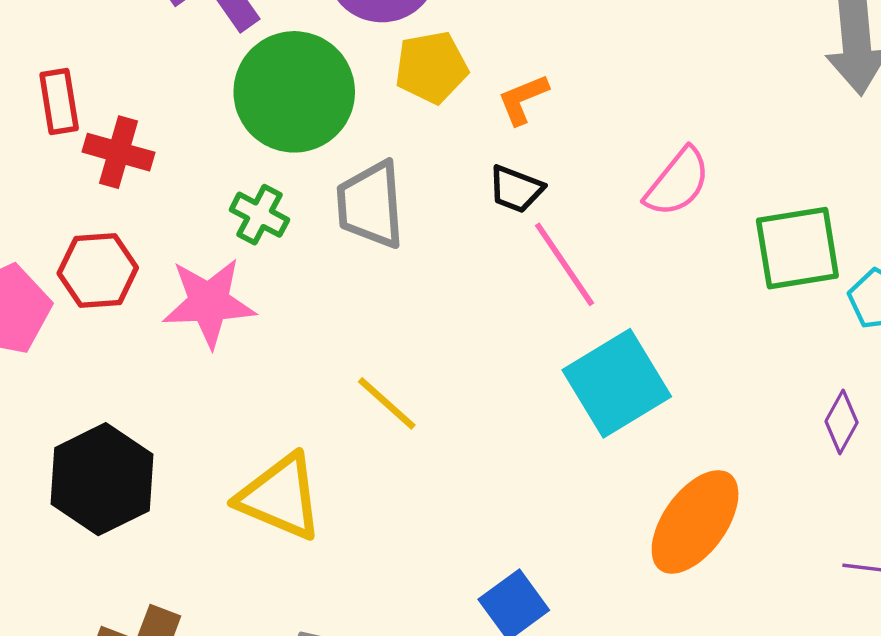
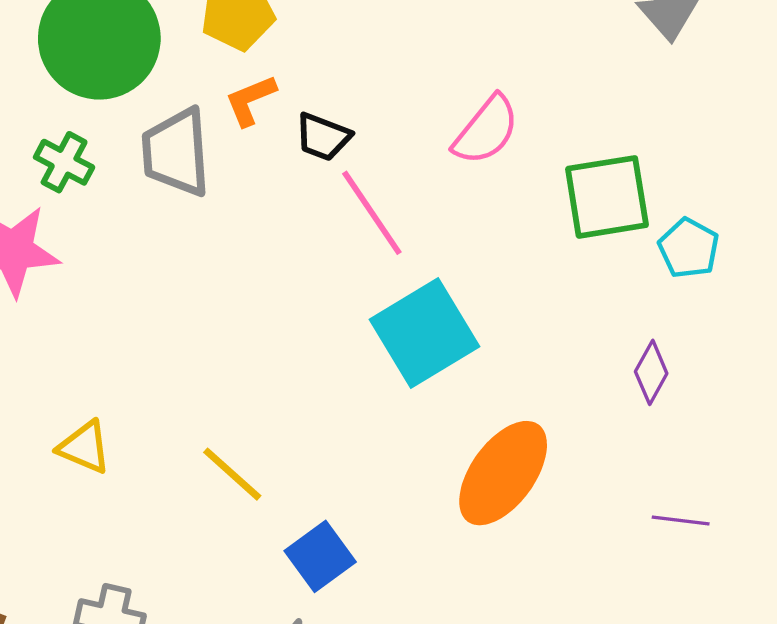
orange L-shape: (523, 99) -> (250, 100), moved
yellow line: (387, 403) -> (232, 474), moved
yellow triangle: (280, 497) -> (84, 447), size x0.6

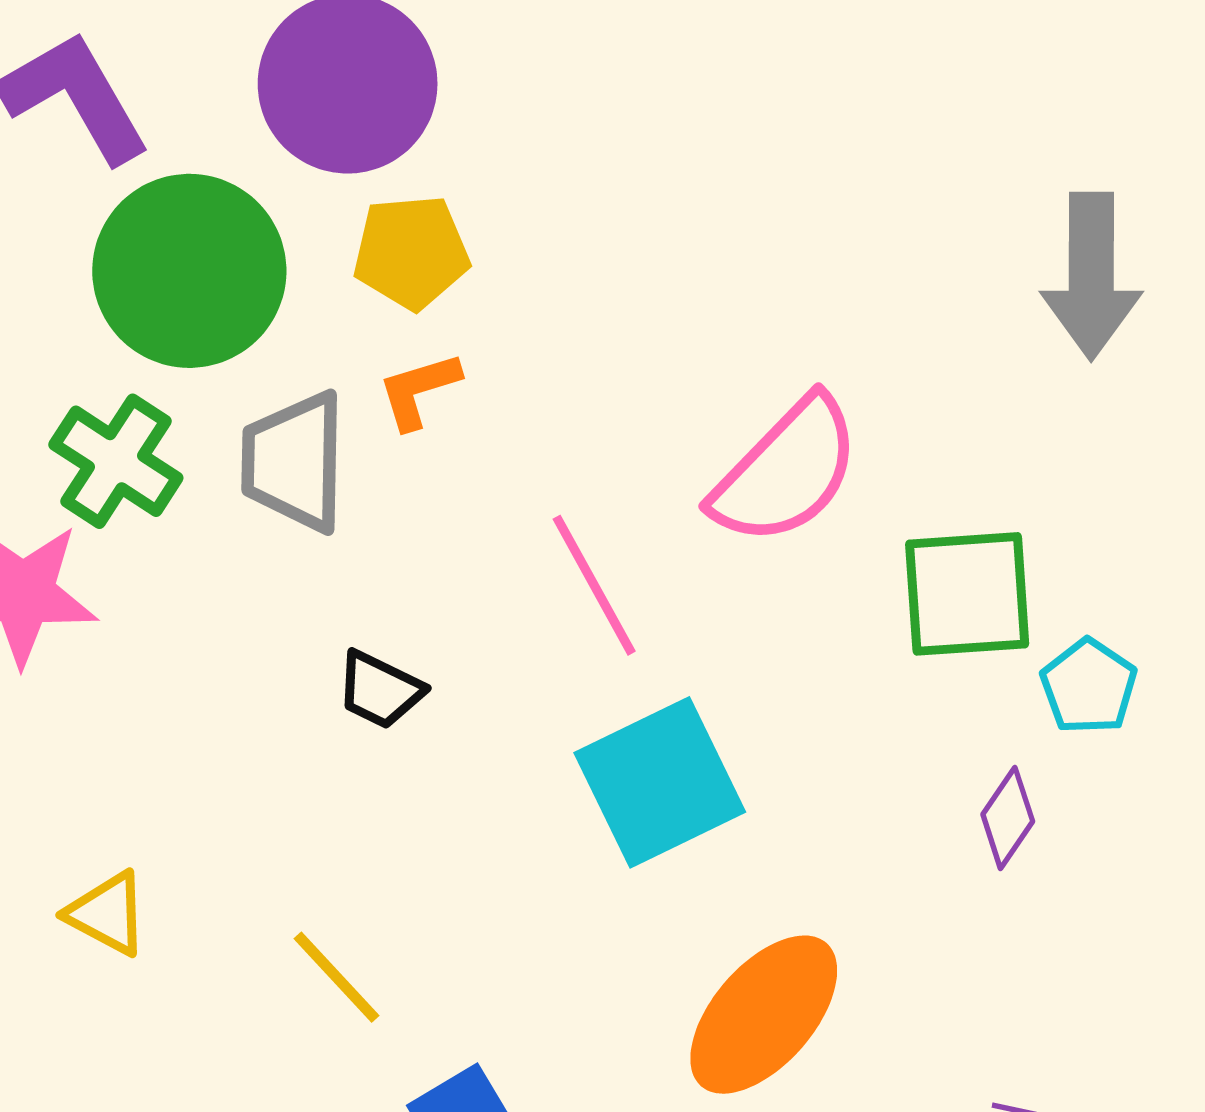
pink semicircle: (486, 130) -> (786, 471), size x1.4
black trapezoid: (323, 137) -> (380, 690), moved
green cross: (64, 162) -> (116, 461), size x1.4
purple diamond: (651, 372) -> (1008, 818), moved

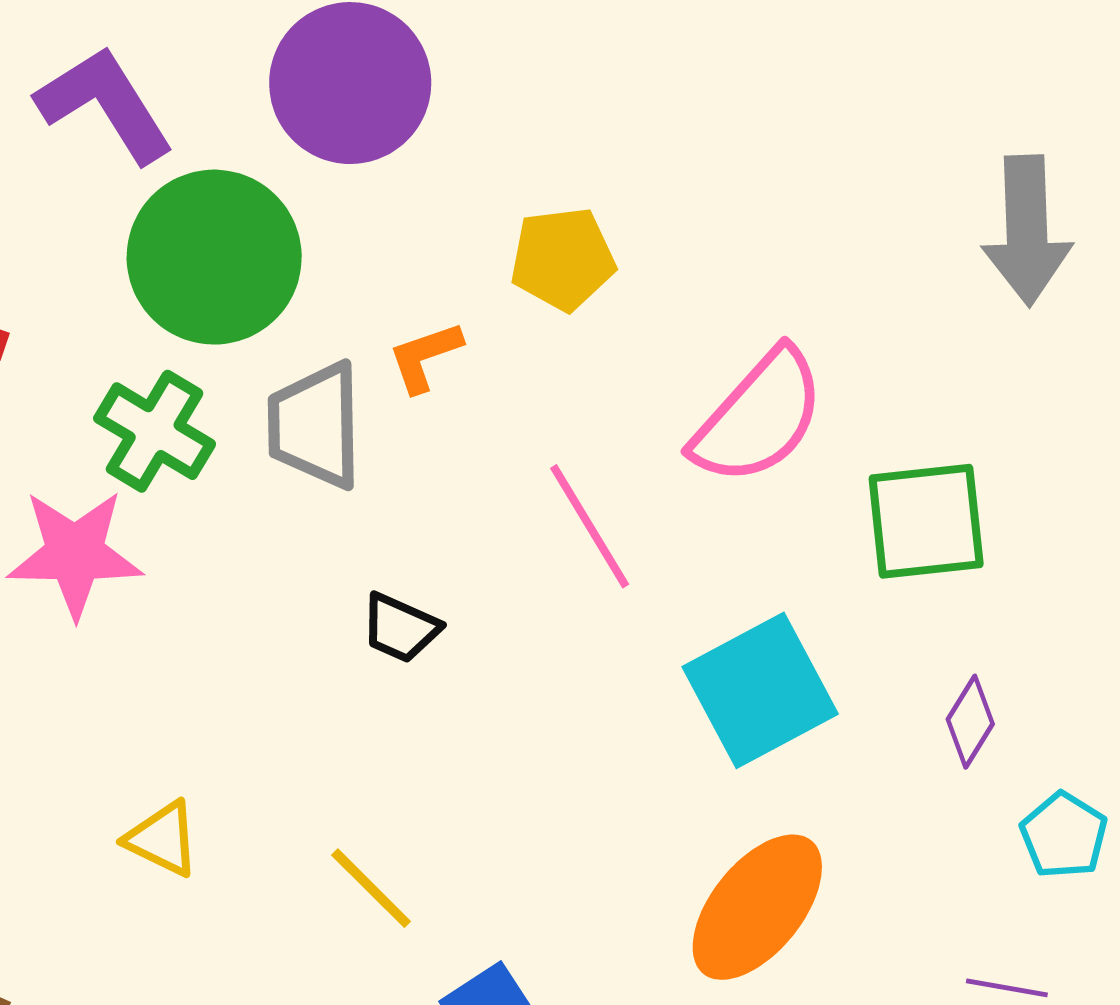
yellow pentagon: (411, 252) -> (563, 259), moved
cyan pentagon: (1089, 686) -> (1064, 835), moved
cyan square: (660, 782) -> (760, 690), moved

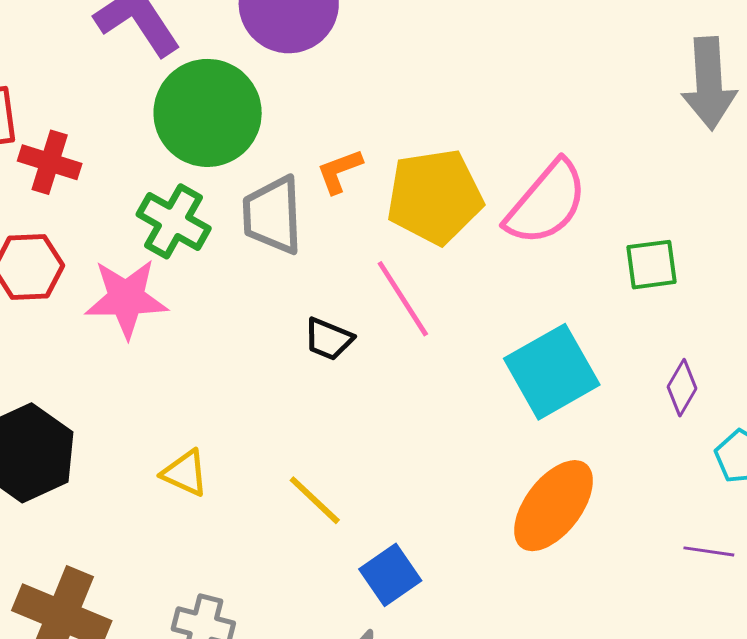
yellow pentagon: (563, 259) -> (435, 197), moved, size x1.5
green square: (926, 521) -> (651, 265), size x0.7
pink line: (590, 526) -> (403, 299), moved

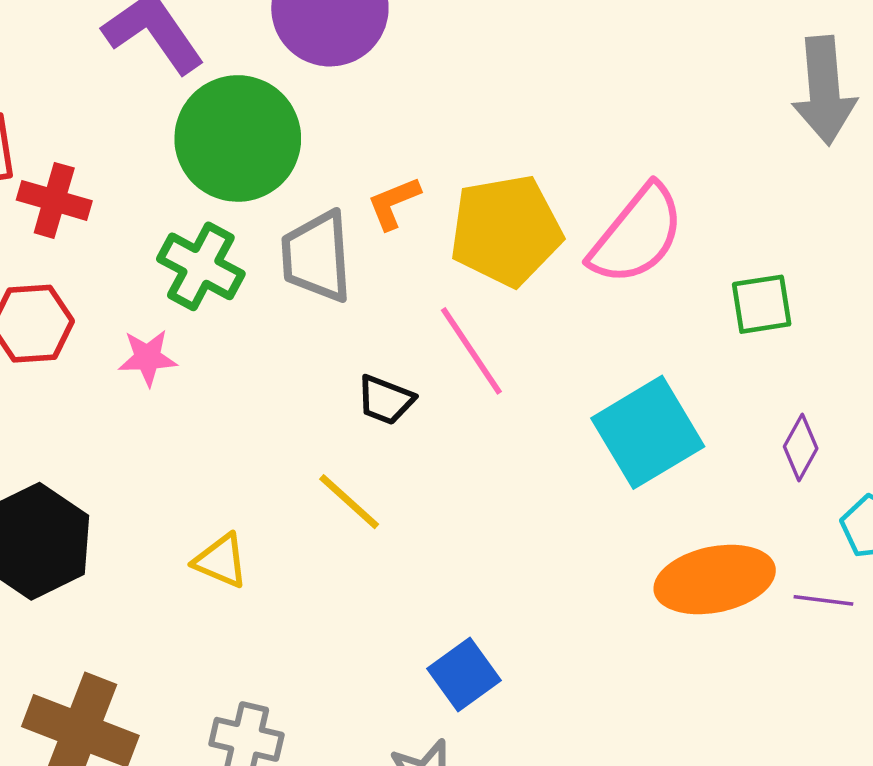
pink star: (126, 298) -> (148, 358), size x0.6
yellow line: (315, 500) -> (349, 502), moved
orange ellipse: (554, 506) -> (715, 579), moved, turned 42
purple line: (709, 551) -> (823, 600), moved

